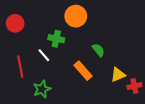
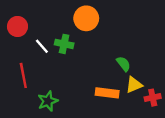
green semicircle: (98, 50) -> (124, 64), moved
white line: (44, 55) -> (42, 46), moved
orange rectangle: (83, 71) -> (107, 93), moved, turned -42

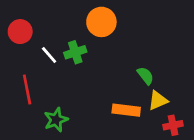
green cross: (64, 44) -> (75, 52), turned -30
red cross: (153, 98) -> (173, 125), moved

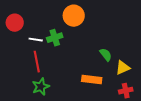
white line: (49, 55) -> (36, 40), turned -40
red line: (27, 89) -> (37, 62), moved
yellow triangle: (158, 100) -> (123, 68), moved

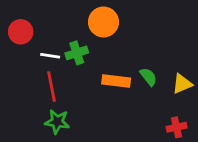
yellow triangle: (123, 68) -> (182, 84), moved
orange rectangle: (92, 80) -> (116, 81), moved
green star: (41, 87) -> (57, 122), turned 30

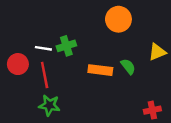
orange circle: (103, 22) -> (118, 19), moved
red circle: (21, 32) -> (18, 64), moved
yellow triangle: (182, 84) -> (157, 52), moved

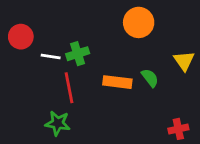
yellow triangle: (157, 52) -> (184, 61), turned -42
red circle: (18, 64) -> (21, 37), moved
red line: (45, 75) -> (69, 88), moved

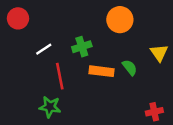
red circle: (21, 37) -> (18, 18), moved
green cross: (78, 54) -> (82, 47), moved
white line: (51, 57) -> (44, 49), turned -42

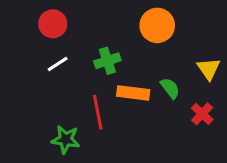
red circle: (18, 18) -> (53, 24), moved
red line: (60, 76) -> (98, 112), moved
red cross: (154, 112) -> (202, 114), moved, turned -35

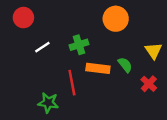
red circle: (53, 24) -> (23, 18), moved

